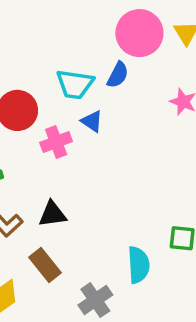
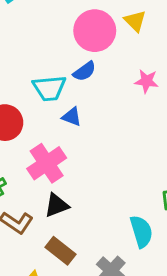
blue semicircle: (118, 75) -> (85, 71), turned 40
pink cross: (56, 142) -> (47, 163), moved, size x1.4

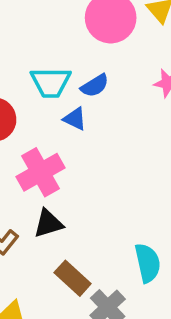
blue semicircle: (85, 71) -> (95, 86), moved
brown rectangle: (60, 251) -> (73, 278), moved

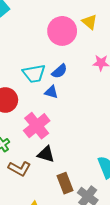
black triangle: (48, 223) -> (46, 154), turned 42
brown rectangle: (73, 278) -> (65, 183), turned 36

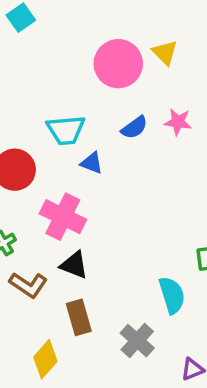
blue semicircle: (59, 71) -> (134, 127), moved
pink cross: (37, 126) -> (63, 217), turned -30
brown rectangle: (65, 183) -> (79, 317), moved

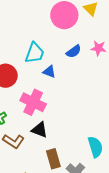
cyan trapezoid: (66, 130) -> (35, 53), turned -65
brown rectangle: (79, 317) -> (53, 159), moved

